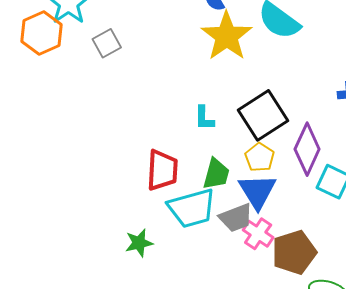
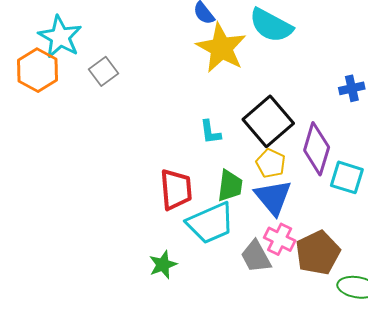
gray trapezoid: (236, 218) -> (256, 257), moved, turned 90

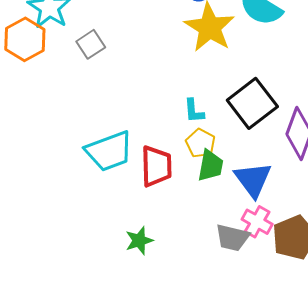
yellow pentagon: (271, 163) -> (200, 143), moved
cyan trapezoid: (210, 223) -> (109, 151), moved
gray trapezoid: (256, 257) -> (232, 238), turned -51

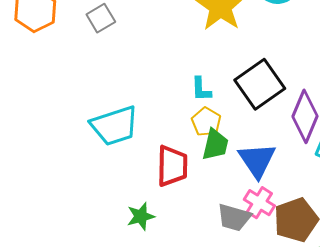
red trapezoid: (156, 166) -> (172, 166), moved

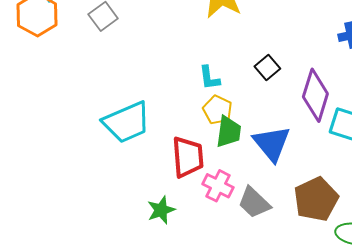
black square: (260, 84) -> (267, 68), size x0.5
pink cross: (259, 203) -> (218, 186), moved
gray trapezoid: (234, 217) -> (254, 203), turned 33

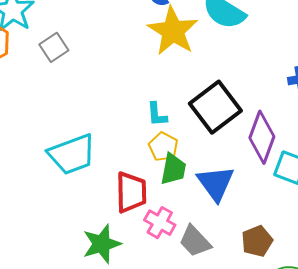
black square: (267, 68) -> (215, 107), size x2.0
brown pentagon: (316, 199) -> (257, 241), size x0.7
green star: (161, 210) -> (102, 244), size x1.4

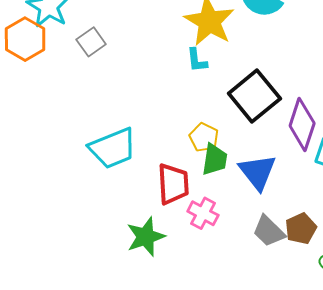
cyan L-shape: (157, 114) -> (197, 60), moved
gray trapezoid: (195, 241) -> (269, 231), moved

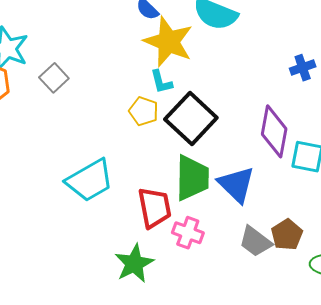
black square: (254, 96) -> (191, 118), moved
yellow pentagon: (204, 137) -> (144, 111), moved
green trapezoid: (215, 159) -> (192, 178), size x1.4

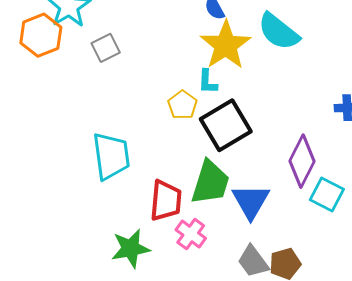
cyan trapezoid: (90, 180) -> (111, 156), turned -84

